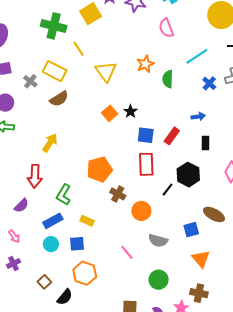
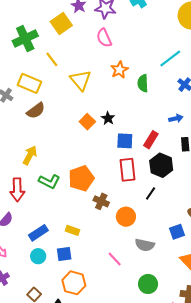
green cross: (54, 26) -> (25, 38), turned -35
pink semicircle: (166, 28) -> (104, 38), moved
black hexagon: (188, 175) -> (161, 165), moved
green L-shape: (64, 195) -> (49, 181), moved, turned -90

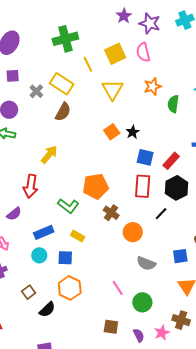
yellow square: (61, 24) -> (115, 54), moved
brown semicircle: (36, 111) -> (63, 112), turned -36
green L-shape: (49, 181) -> (68, 206), moved
pink line: (115, 259) -> (118, 288), moved

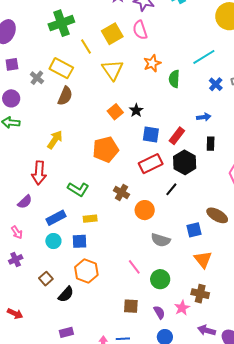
orange pentagon: (96, 186) -> (106, 149), moved
red rectangle: (143, 186) -> (151, 164), turned 65
yellow rectangle: (78, 236) -> (90, 219), turned -32

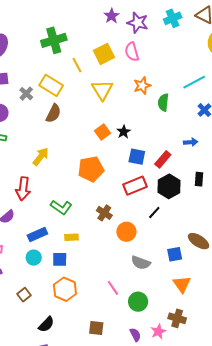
black rectangle: (211, 144) -> (199, 179), moved
black semicircle: (66, 294) -> (46, 324), moved
brown square: (131, 306) -> (96, 328), moved

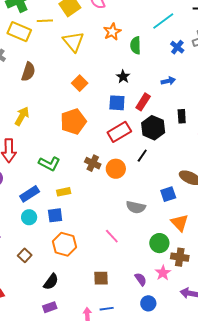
yellow line: (77, 65) -> (45, 21), turned -56
yellow rectangle: (51, 85) -> (19, 32), moved
black star: (124, 132) -> (123, 77), moved
orange circle: (126, 232) -> (116, 169), moved
green circle: (138, 302) -> (159, 243), moved

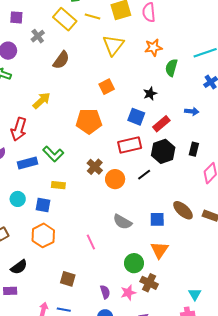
blue rectangle: (30, 194) -> (27, 163), moved

